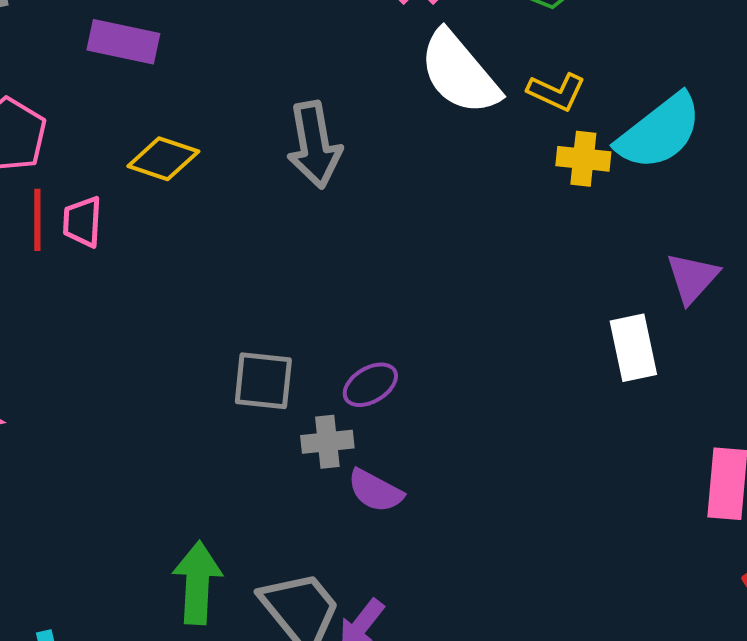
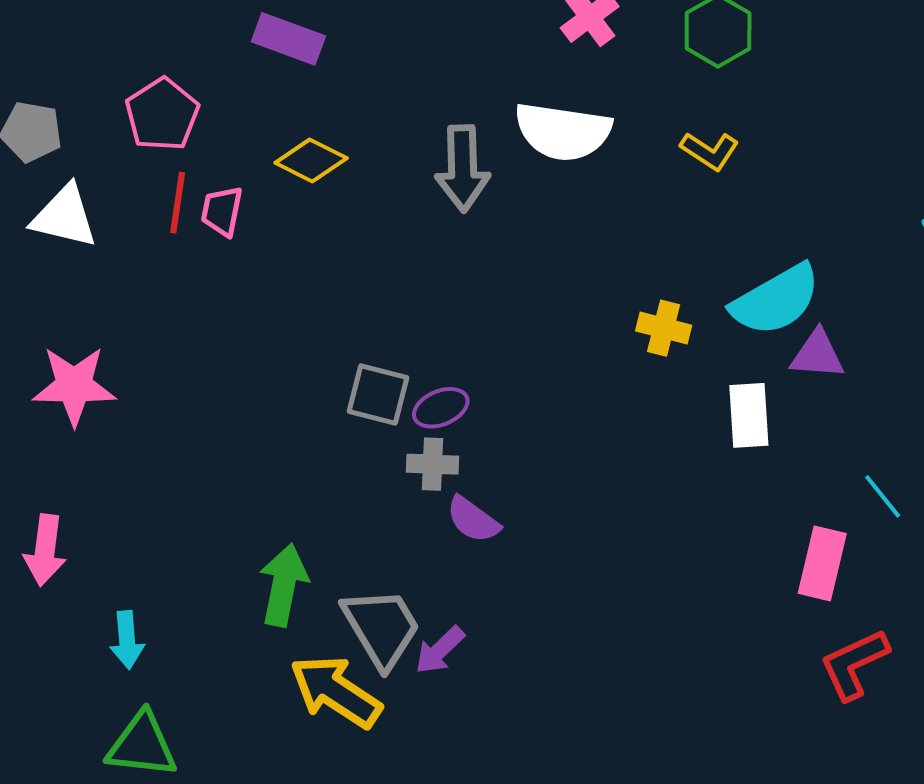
white semicircle: (459, 73) -> (563, 131), moved, turned -50
cyan semicircle: (659, 132) -> (776, 300), moved
yellow cross: (583, 159) -> (664, 328), moved
purple triangle: (692, 278) -> (817, 355), turned 44
purple ellipse: (370, 385) -> (441, 408), moved

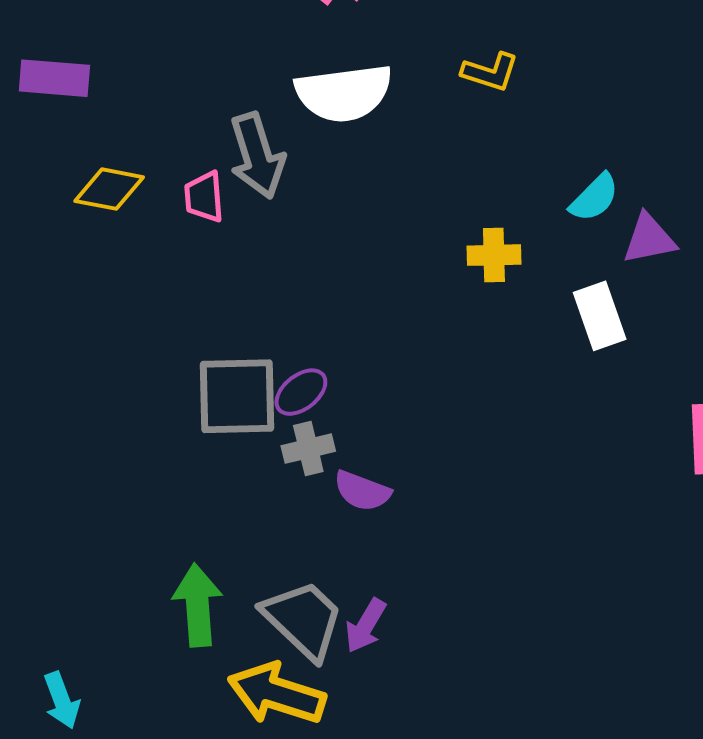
pink trapezoid: (222, 211) -> (204, 197), moved
cyan semicircle: (776, 300) -> (594, 198), size x0.6
gray square: (378, 395) -> (237, 396), size x1.4

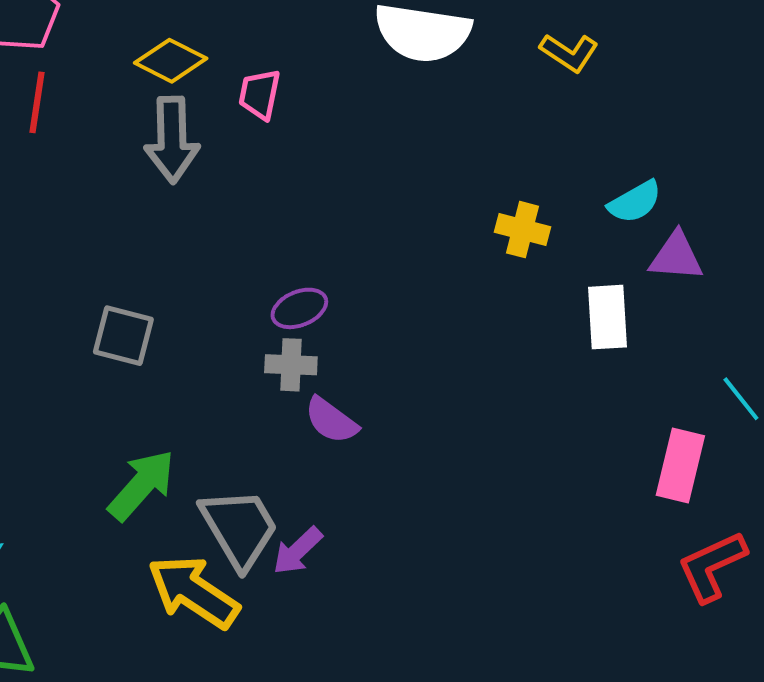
gray arrow: (257, 156) -> (172, 140), moved
gray square: (237, 396) -> (123, 336), moved, size x0.7
green arrow: (198, 605) -> (142, 485), turned 30

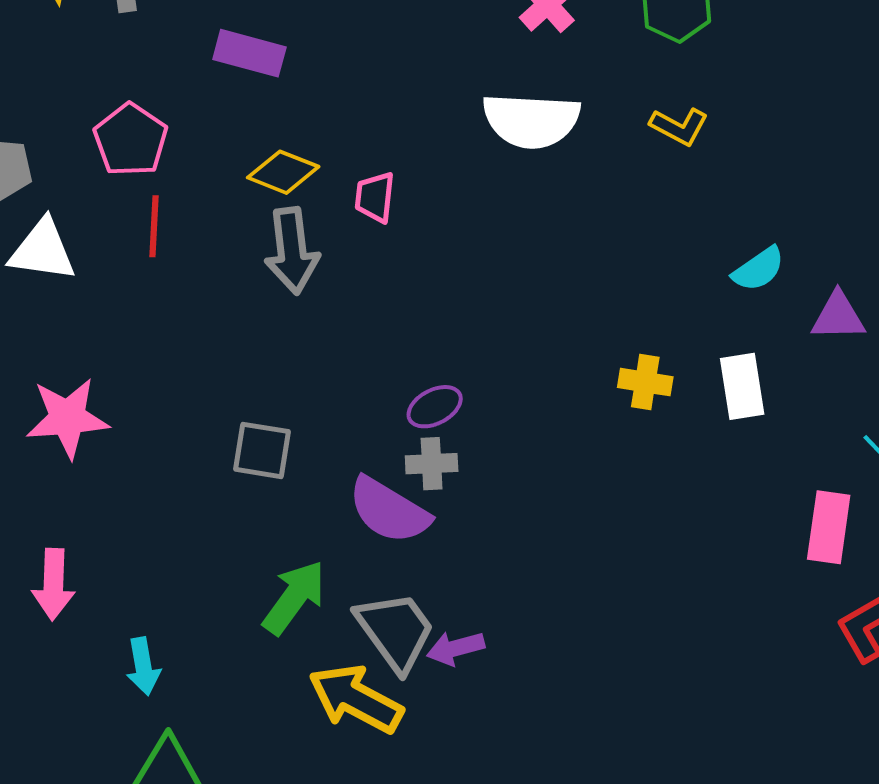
yellow cross: (522, 230) -> (645, 382), moved
purple triangle: (676, 257) -> (838, 316), moved
purple semicircle: (331, 420) -> (389, 510), moved, size x1.5
purple arrow: (298, 551) -> (456, 648), turned 34

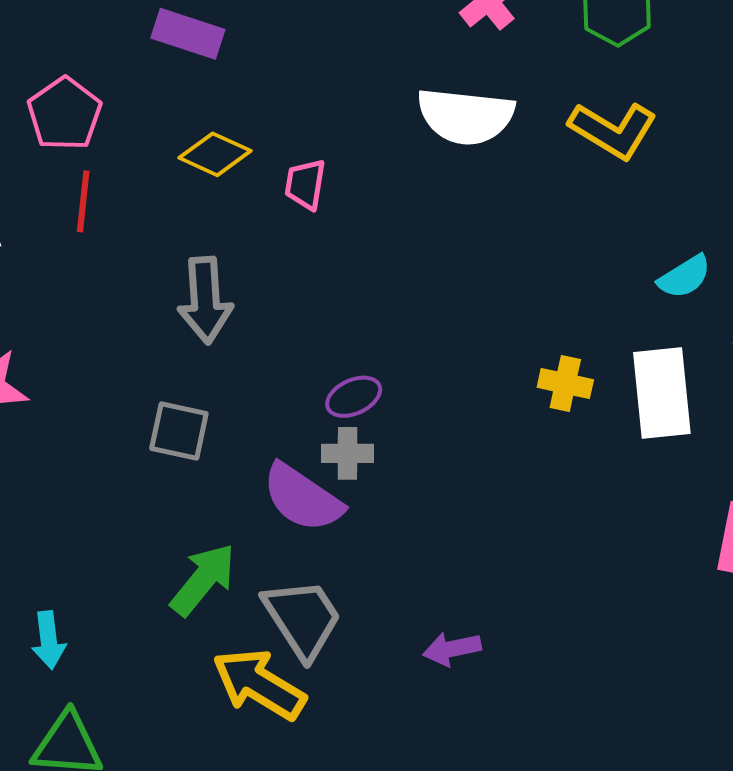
yellow L-shape: (679, 127) -> (613, 130), size x1.5
gray arrow: (292, 251) -> (205, 300), moved
white rectangle: (742, 386) -> (662, 393), size x1.4
purple arrow: (456, 648) -> (452, 649), moved

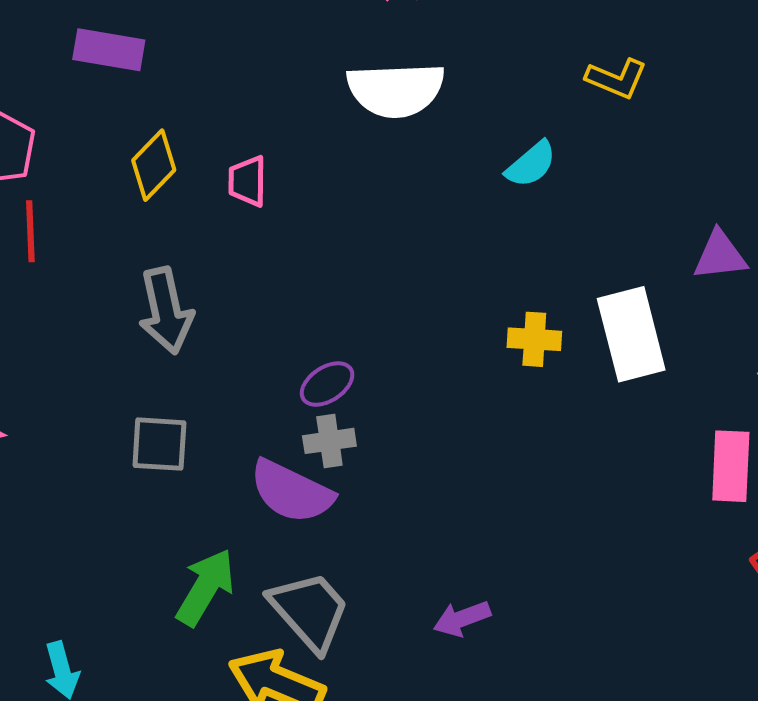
yellow L-shape: (613, 130) -> (617, 79), moved, size x0.7
yellow diamond: (215, 154) -> (154, 165), turned -62
cyan semicircle: (685, 277) -> (531, 164), moved

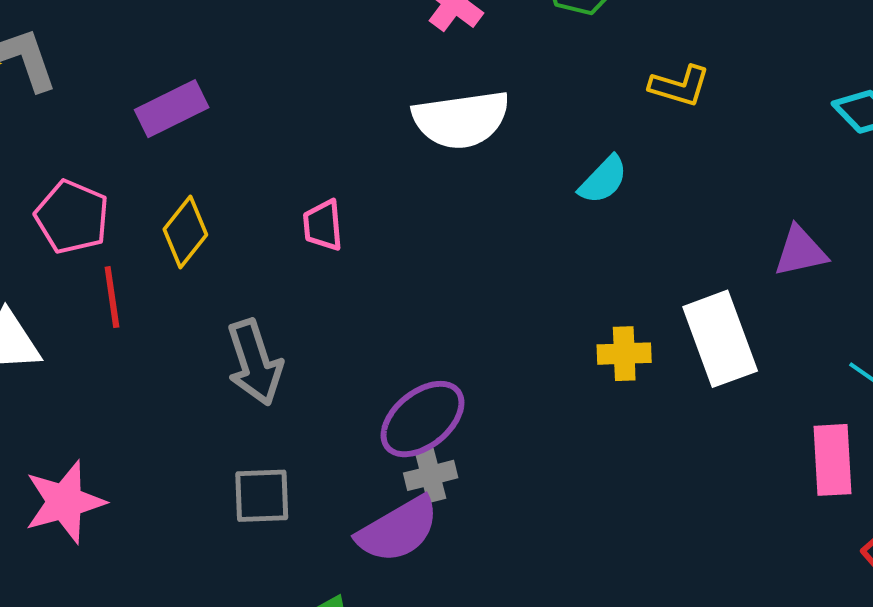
purple rectangle: (109, 50) -> (172, 109), turned -30
yellow diamond: (154, 165) -> (185, 232), moved
purple ellipse: (327, 384) -> (422, 419), size x1.6
purple semicircle: (292, 492) -> (398, 530), turned -50

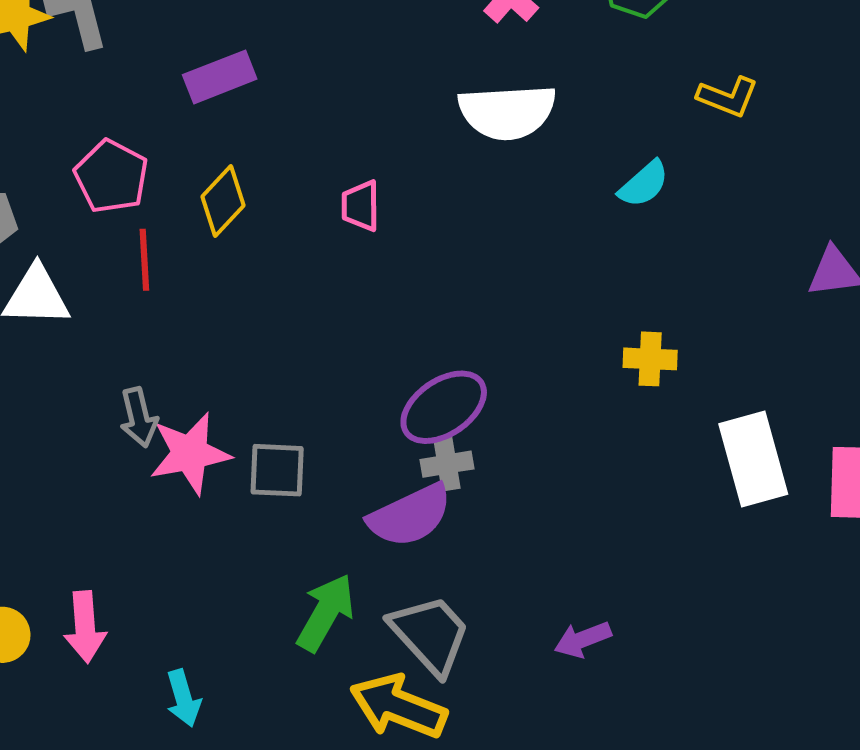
white rectangle: (720, 339) -> (753, 459), moved
gray arrow: (255, 362) -> (139, 417), moved, size x0.7
pink star: (65, 502) -> (190, 453), moved

